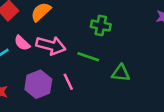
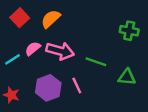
green cross: (101, 26) -> (129, 31), moved
pink semicircle: (22, 43) -> (33, 49), turned 98

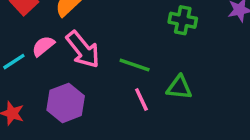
pink arrow: (60, 51) -> (83, 50), turned 36
pink line: (77, 85) -> (141, 100), moved

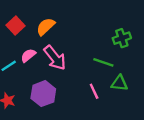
green cross: (183, 20) -> (122, 38), turned -30
green line: (135, 65) -> (103, 62), moved

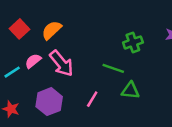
pink line: (94, 91) -> (92, 99), moved, turned 56

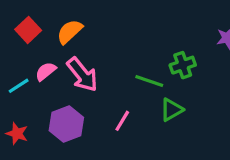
green cross: (133, 42) -> (183, 65), moved
green triangle: (130, 91) -> (172, 110), turned -36

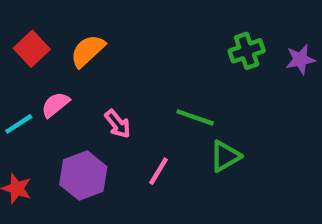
green cross: (183, 65) -> (247, 51), moved
pink arrow: (82, 75) -> (118, 124), moved, size x0.6

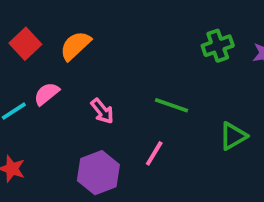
green triangle: (225, 156) -> (233, 136), moved
pink line: (158, 171) -> (154, 153), moved
purple hexagon: (83, 176) -> (98, 173), moved

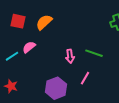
red square: (25, 44) -> (18, 21), turned -35
pink arrow: (102, 111) -> (70, 56), moved, turned 32

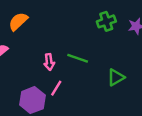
pink line: (85, 78) -> (56, 88), moved

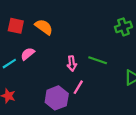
orange semicircle: (18, 21) -> (44, 27), turned 78

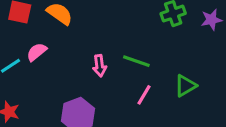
pink line: (78, 87) -> (144, 95), moved

